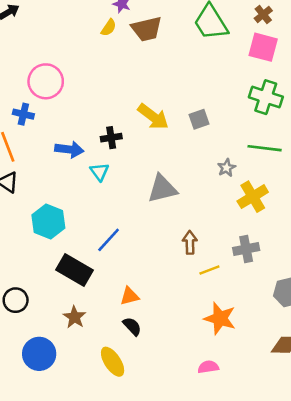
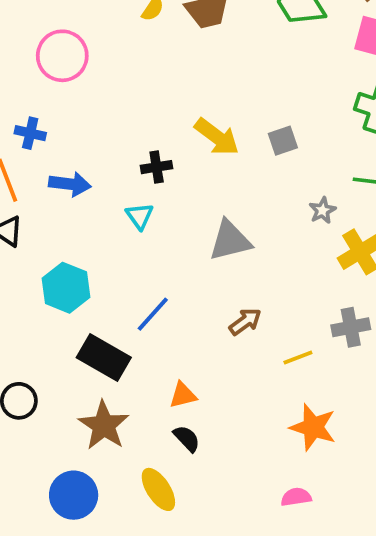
pink circle: (46, 81) -> (62, 56), moved
blue arrow: (69, 149) -> (70, 184), moved
brown arrow: (190, 242) -> (245, 322), moved, turned 55
brown star: (75, 317) -> (104, 425), size x1.5
blue circle: (39, 354) -> (74, 495), moved

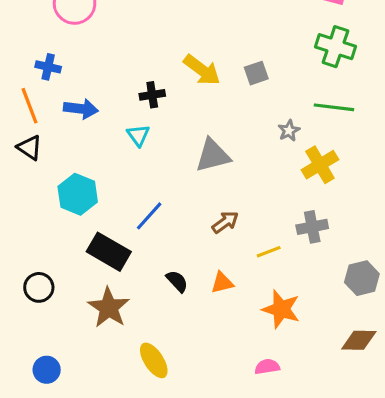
orange triangle: (183, 395) -> (222, 283), moved
black semicircle: (187, 439) -> (177, 281), moved
blue circle: (74, 495) -> (47, 370), moved, size x0.7

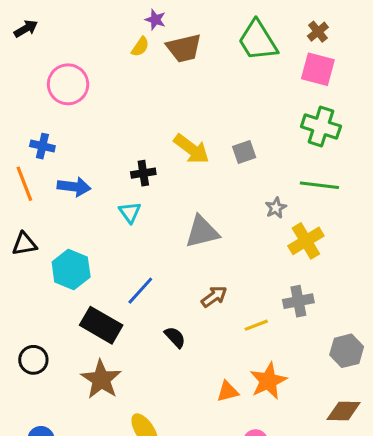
black triangle: (30, 148) -> (24, 244), moved, turned -44
black semicircle: (177, 281) -> (175, 337), moved
orange triangle: (222, 283) -> (228, 391), moved
orange star: (281, 309) -> (268, 381), turned 30

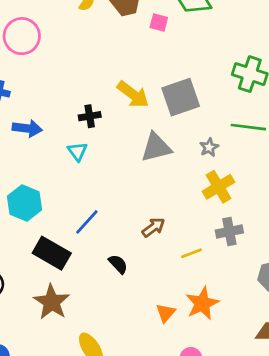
pink square: (318, 69) -> (159, 23), moved, size x0.6
gray square: (244, 152) -> (181, 97), size x1.8
gray triangle: (202, 232) -> (156, 147), moved
yellow cross: (306, 241) -> (219, 187), moved
orange triangle: (228, 391) -> (166, 313), turned -35

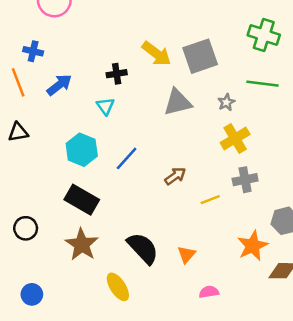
blue arrow: (27, 128) -> (59, 85), turned -45
cyan hexagon: (25, 203) -> (82, 150), moved
blue line: (87, 222) -> (127, 158), moved
black semicircle: (118, 264) -> (143, 248), moved, size x1.8
orange star: (202, 303) -> (253, 246), moved

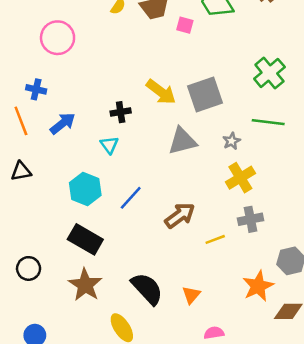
green cross: (264, 35) -> (269, 73), turned 32
brown arrow: (175, 176) -> (180, 215), size x1.4

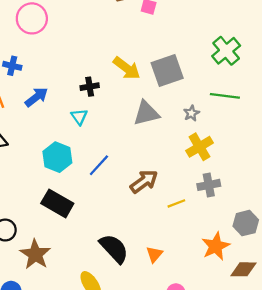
brown star: (85, 285) -> (35, 254), moved

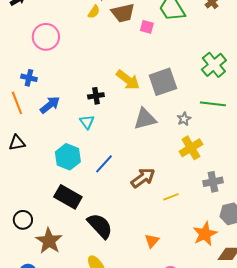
gray cross: (209, 185) -> (213, 182), moved
black semicircle: (114, 249) -> (100, 226), moved

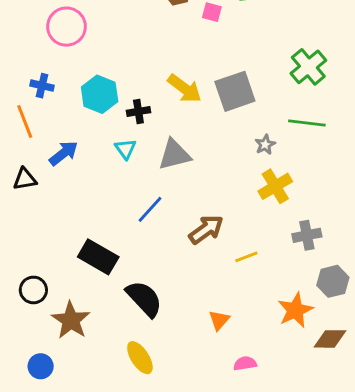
blue arrow: (50, 105) -> (64, 153), moved
gray triangle: (145, 119) -> (174, 155), moved
cyan hexagon: (68, 157) -> (100, 94), moved

